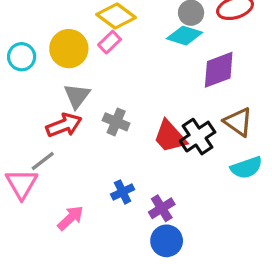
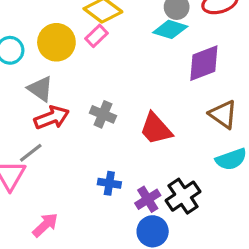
gray triangle: (77, 96) -> (40, 89), moved, turned -32
black cross: (198, 137) -> (183, 196), moved
blue cross: (123, 192) -> (109, 183), turned 35
pink arrow: (70, 218) -> (45, 225), moved

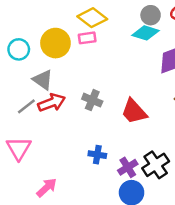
pink rectangle: (97, 36) -> (87, 38), turned 36
gray line: (31, 153) -> (26, 106), moved

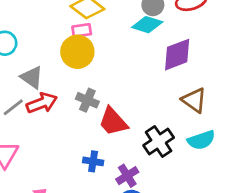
yellow circle: (55, 43) -> (77, 52), moved
red trapezoid: (134, 112) -> (113, 122), moved
black cross: (156, 165) -> (159, 141), moved

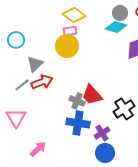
gray triangle: (32, 77) -> (35, 64), turned 42
gray cross: (87, 100) -> (77, 101), moved
blue cross: (93, 161) -> (78, 123), size x1.6

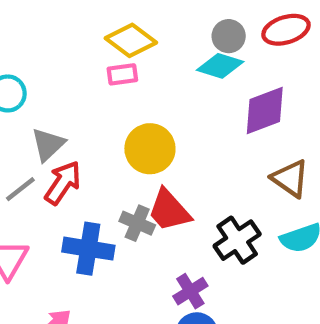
yellow circle: (67, 46) -> (150, 149), moved
red arrow: (42, 82) -> (63, 183), turned -35
blue cross: (78, 123) -> (88, 249), moved

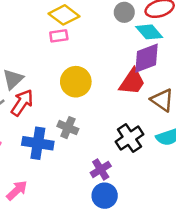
cyan diamond: (220, 66) -> (149, 32), moved, turned 32
red trapezoid: (169, 210) -> (132, 82), moved, turned -104

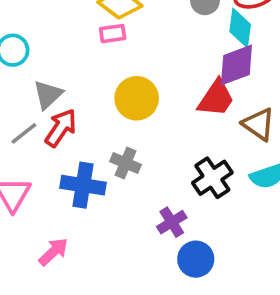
cyan diamond: (149, 32) -> (240, 28), turned 48
blue circle: (105, 196) -> (196, 259), moved

